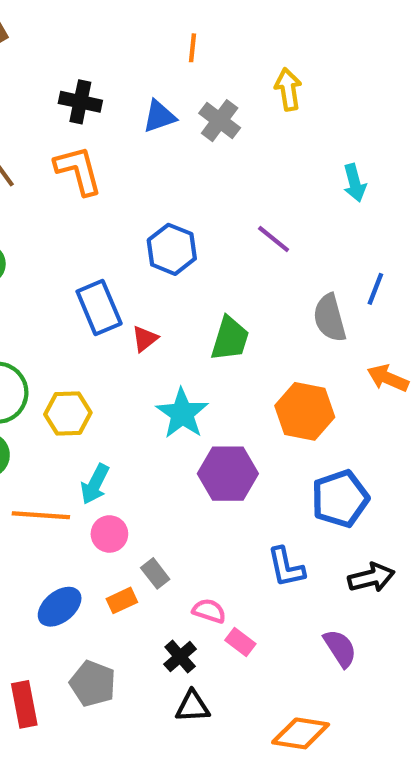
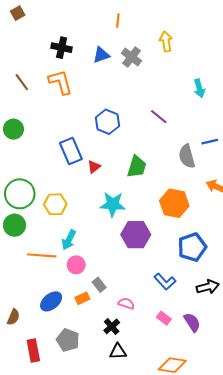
blue line: (375, 289) -> (210, 142), turned 56
cyan star: (182, 413) -> (113, 204), turned -30
blue L-shape: (286, 567) -> (165, 282), turned -30
pink rectangle: (240, 642) -> (164, 318), moved

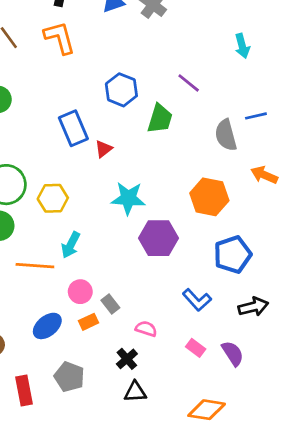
green trapezoid: (137, 167) -> (160, 119), moved
pink circle: (76, 265) -> (80, 292), moved

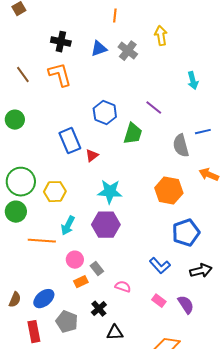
purple hexagon: (158, 238) -> (106, 225), moved
blue ellipse: (47, 326) -> (44, 299), moved
black cross: (127, 359) -> (99, 309), moved

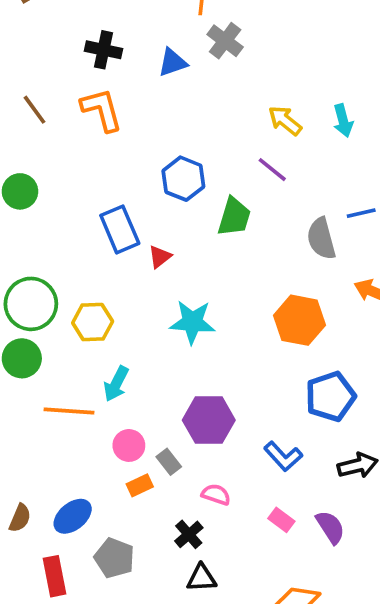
yellow arrow: (161, 36) -> (285, 121), moved, turned -42
gray cross: (128, 51) -> (225, 41), moved
purple hexagon: (106, 225) -> (209, 420), moved
black cross: (99, 309) -> (189, 534), moved

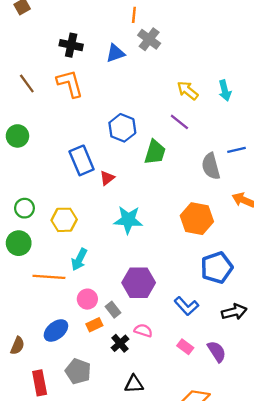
green circle: (31, 304) -> (24, 208), size x0.6
blue ellipse: (73, 516) -> (56, 331), moved
black cross: (189, 534) -> (120, 343), moved

